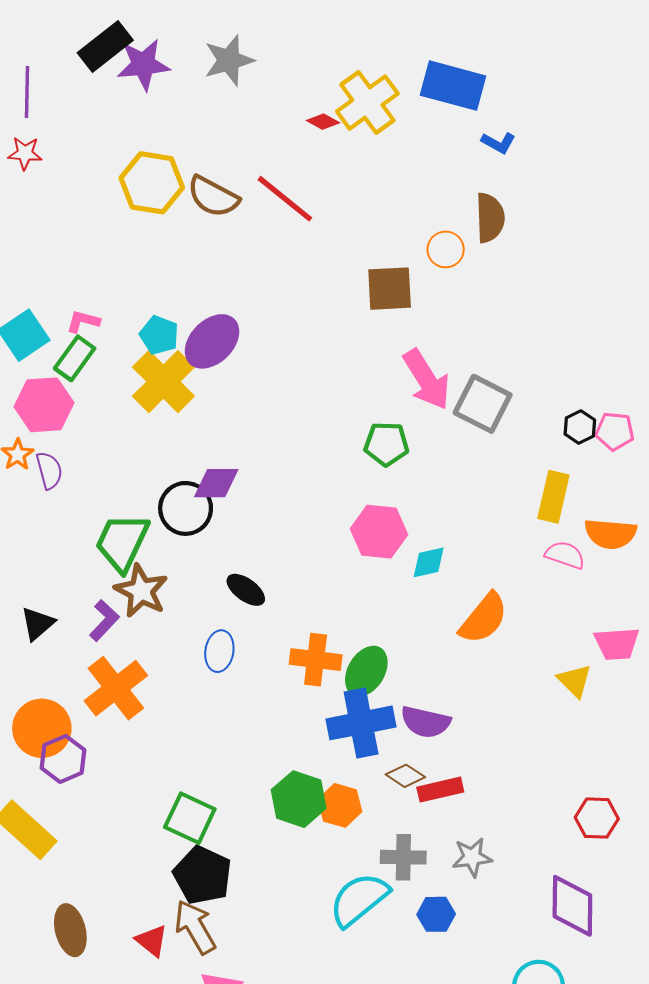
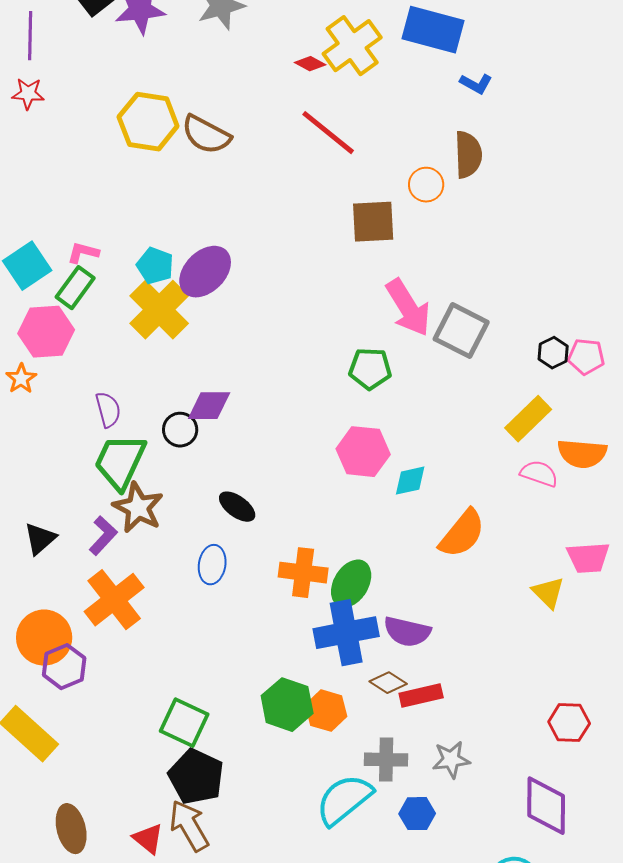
red line: (285, 199) -> (328, 133), moved
purple semicircle: (49, 470) -> (108, 410), moved
yellow rectangle: (553, 497) -> (528, 419), turned 33
black circle: (186, 508) -> (180, 430), size x0.7

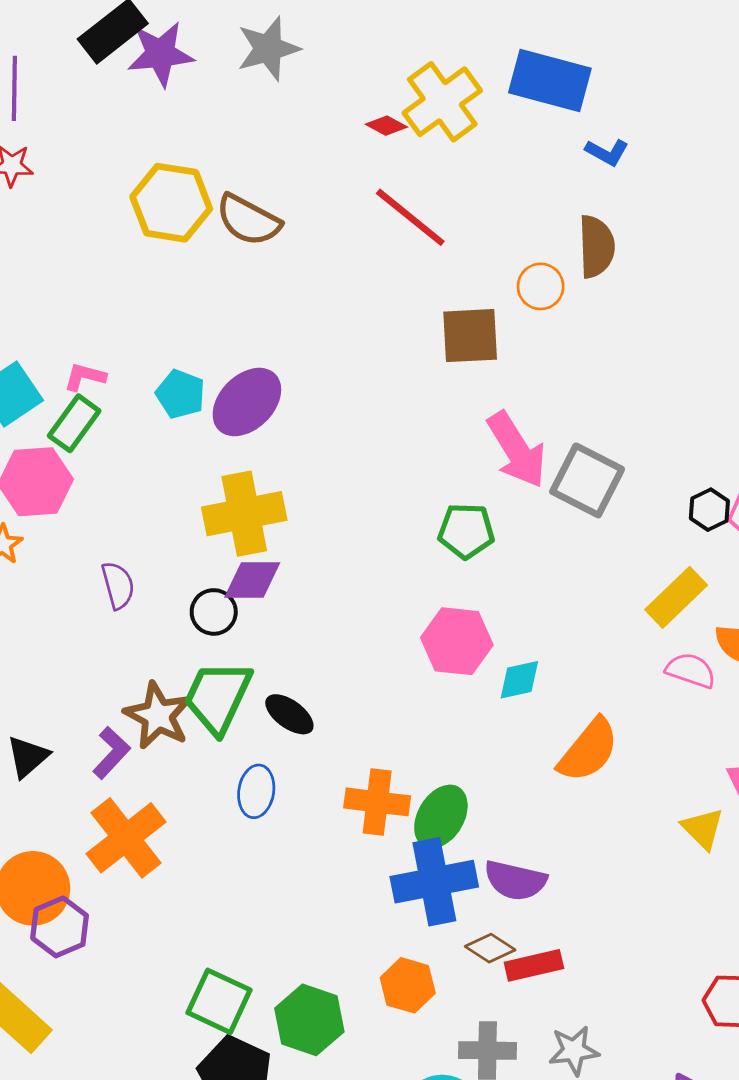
yellow cross: (159, 310) -> (244, 514), moved, turned 34
green trapezoid: (120, 462) -> (218, 697), moved
green hexagon: (287, 705) -> (309, 1020), moved

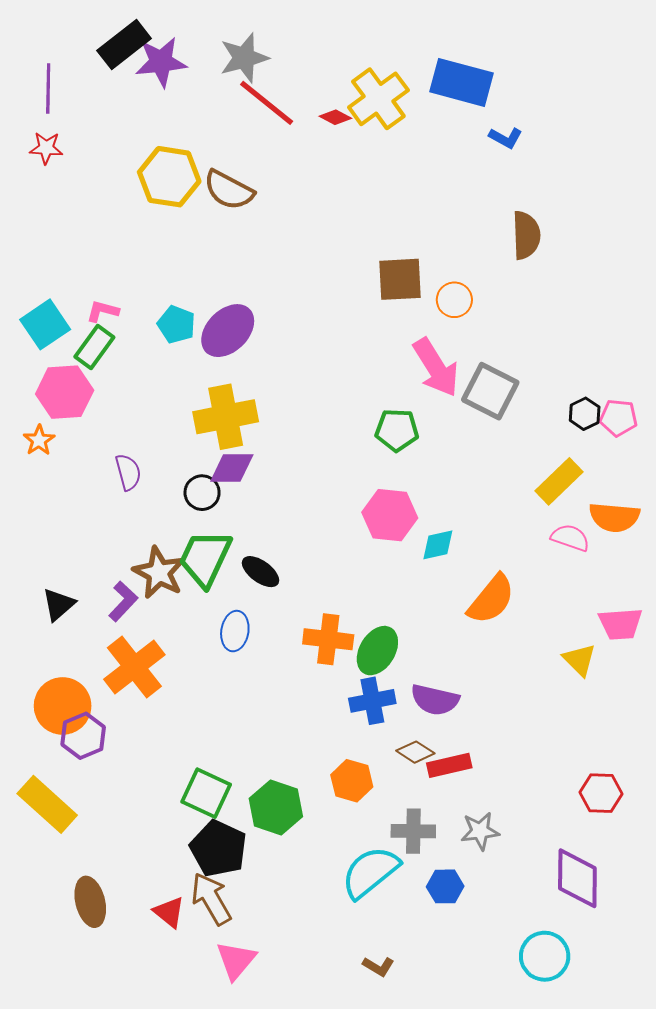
red line: (410, 217) -> (267, 103), moved
brown semicircle: (596, 247) -> (526, 235), moved
orange circle: (541, 286) -> (454, 300), moved
blue cross: (434, 882) -> (372, 701), size x0.7

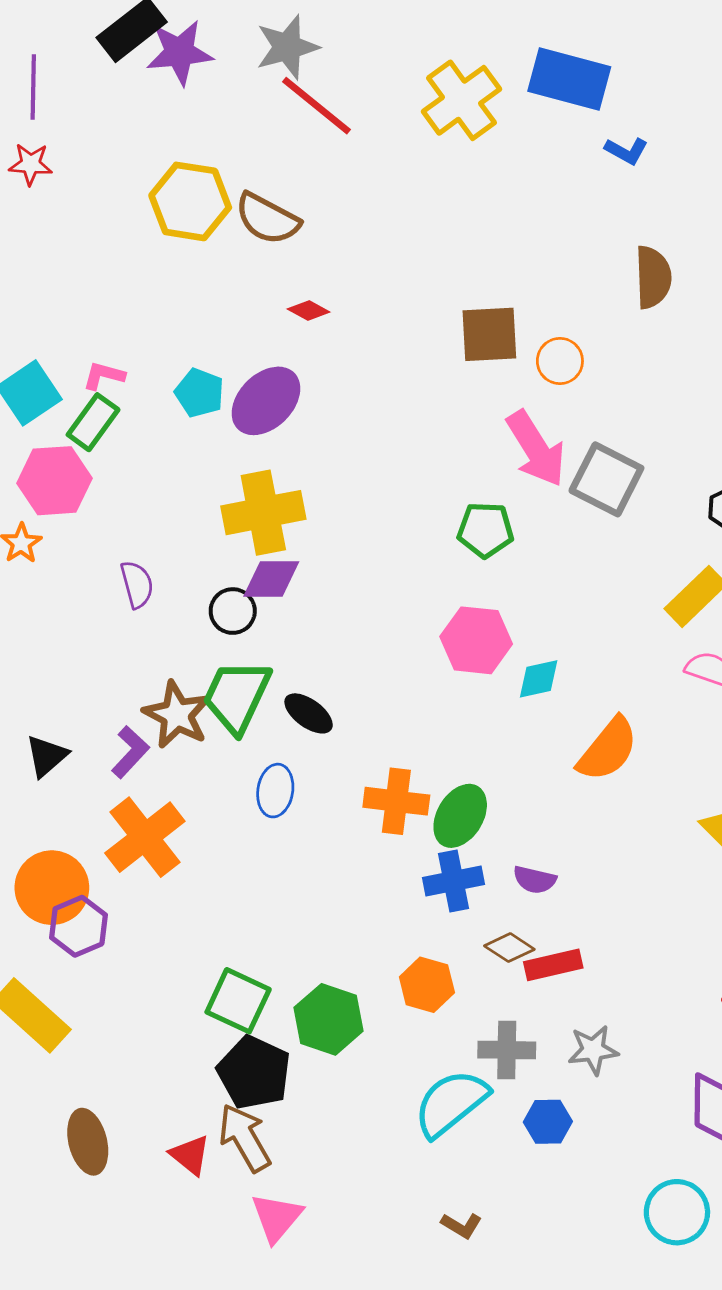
red diamond: (335, 117) -> (309, 310), moved
purple semicircle: (435, 700) -> (535, 880), size x0.7

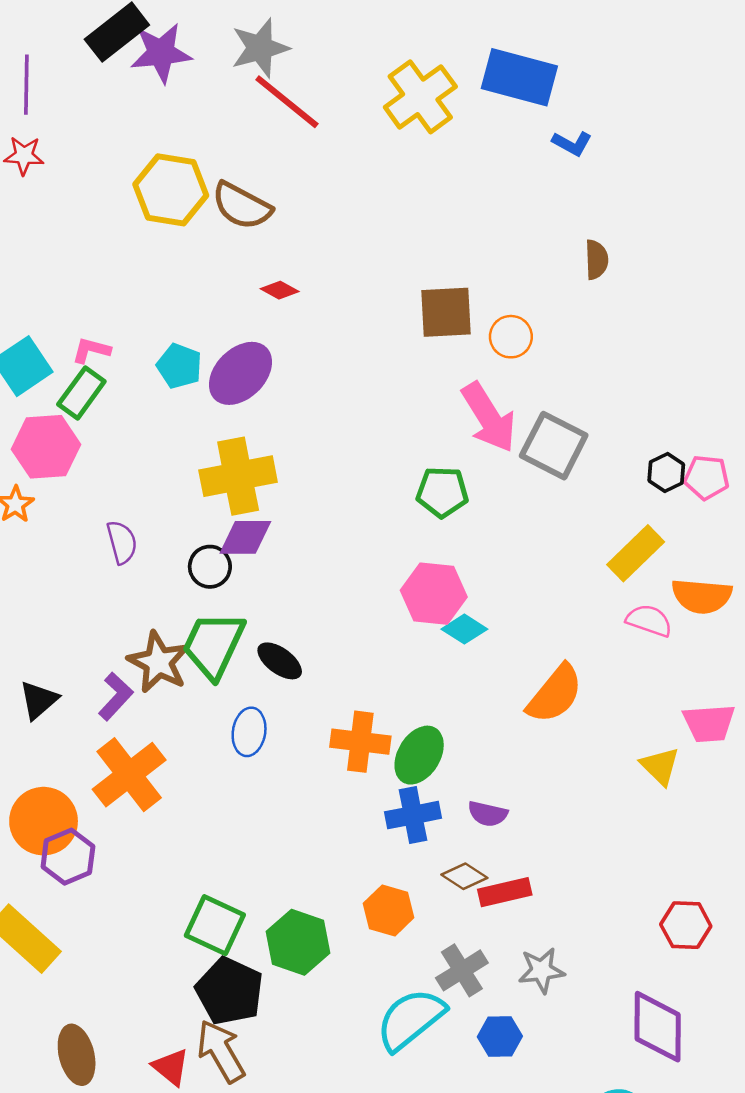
brown semicircle: (653, 277) -> (596, 260), size x0.7
cyan diamond: (539, 679) -> (464, 629), moved, turned 45
gray cross: (507, 1050) -> (462, 970), turned -33

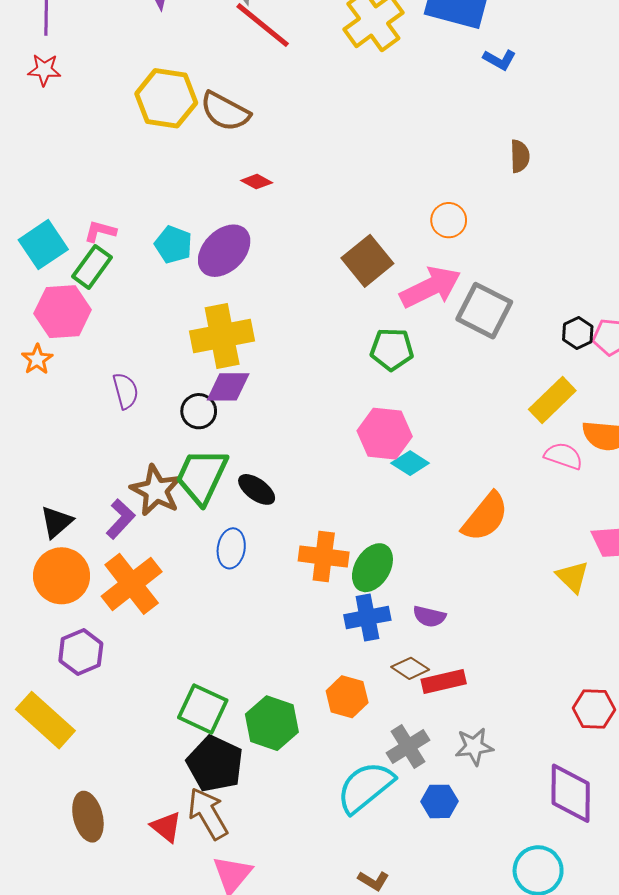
brown square: (446, 312) -> (367, 261), moved, turned -36
pink arrow: (489, 417) -> (430, 287), turned -84
orange circle: (44, 821) -> (62, 576), moved

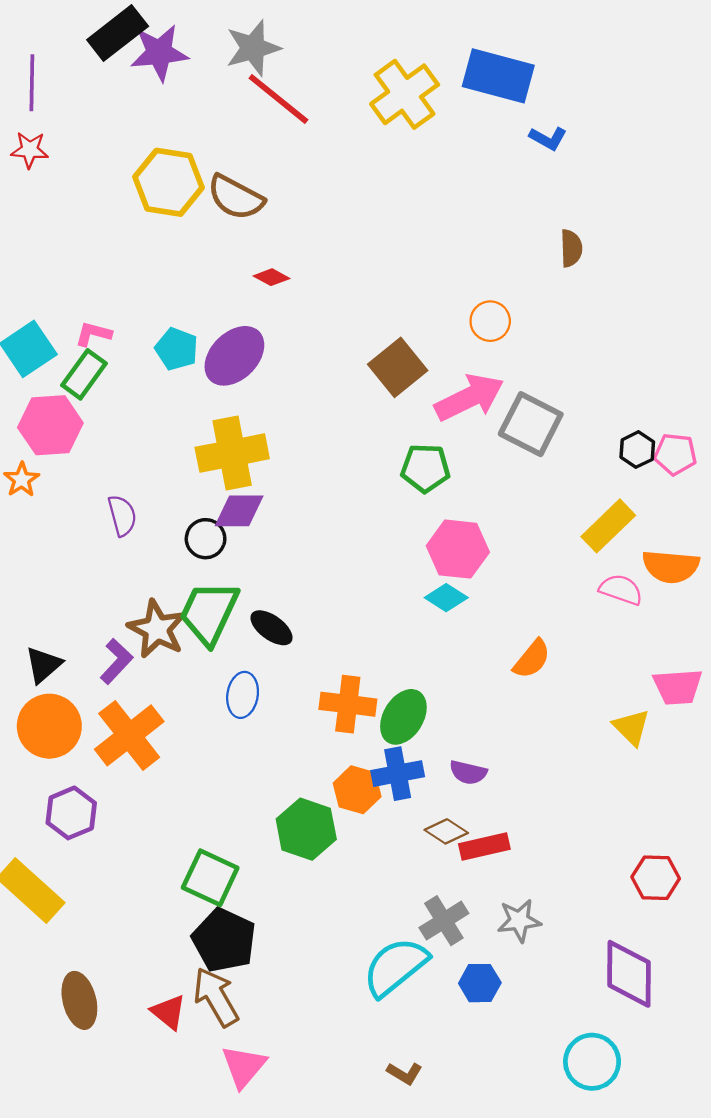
pink hexagon: (385, 434) -> (458, 549), moved
orange semicircle: (485, 517) -> (532, 659), size x0.7
orange hexagon: (347, 697) -> (357, 790), moved
green hexagon: (272, 723) -> (306, 829), moved

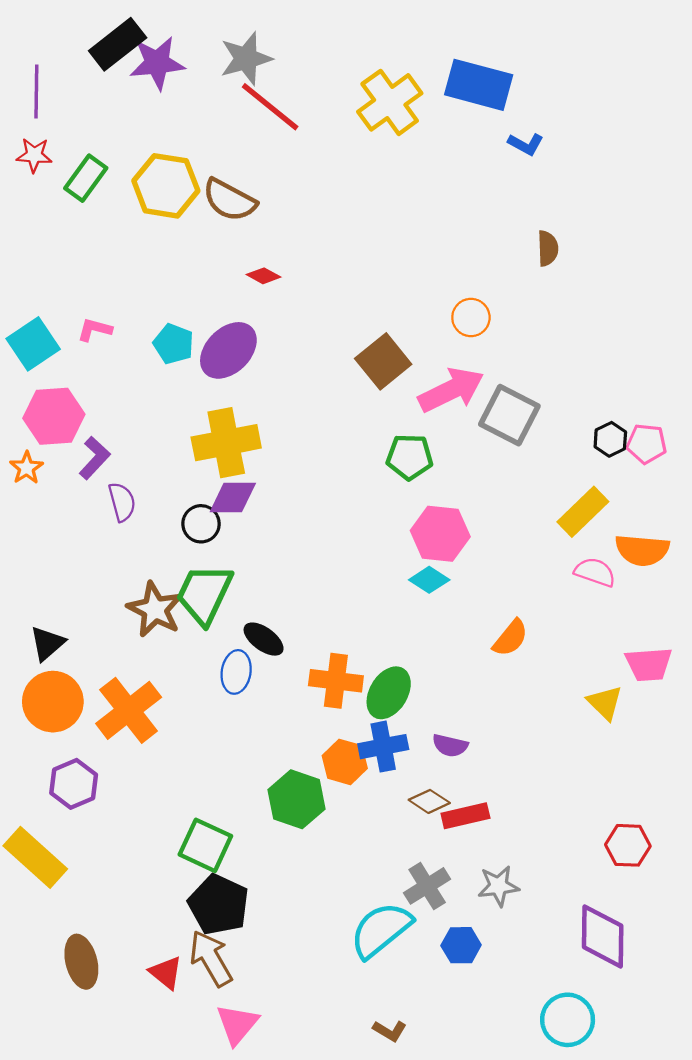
green rectangle: (84, 374) -> (86, 178), moved
black ellipse: (271, 628) -> (264, 639), moved
purple L-shape: (116, 661) -> (95, 458), moved

